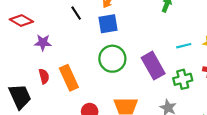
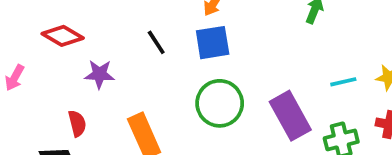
black line: (76, 13) -> (156, 42), moved
red semicircle: (44, 76) -> (77, 123), moved

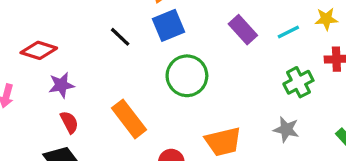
purple star: (99, 74) -> (61, 85), moved
purple rectangle: (290, 116) -> (243, 30), moved, size x0.7

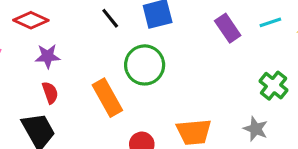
cyan line: (288, 32) -> (270, 22), moved
green circle: (187, 76) -> (145, 65), moved
green cross: (298, 82) -> (274, 86), turned -32

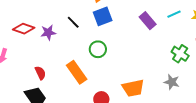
purple star: (48, 56) -> (48, 33), moved
green circle: (145, 65) -> (98, 49), size x0.7

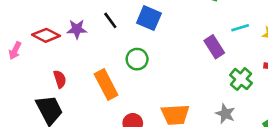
blue square: (103, 16) -> (149, 18), turned 36
purple rectangle: (148, 21) -> (214, 47), moved
red diamond: (24, 29) -> (46, 35), moved

